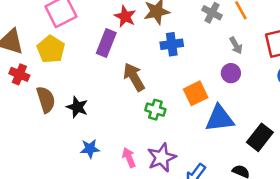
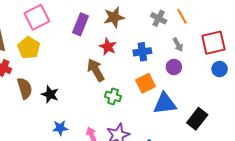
red star: (125, 16) -> (108, 47), moved
purple rectangle: (106, 43) -> (80, 24), moved
blue cross: (172, 44) -> (142, 52), moved

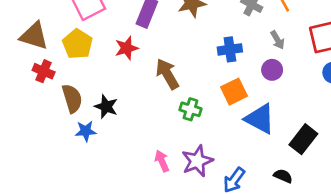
red star: (108, 47) -> (127, 48), moved, turned 30
blue triangle: (165, 104) -> (260, 119), turned 35
blue star: (60, 128) -> (86, 131), moved

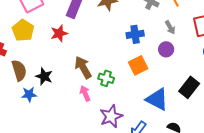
brown arrow: (167, 74) -> (83, 67), moved
blue triangle: (260, 119) -> (157, 99), moved
black rectangle: (303, 139) -> (189, 87), moved
pink arrow: (162, 161) -> (85, 93), moved

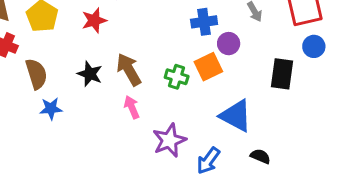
purple circle: (166, 49) -> (229, 44), moved
black star: (44, 76) -> (90, 74), moved
green cross: (106, 78) -> (177, 77), moved
black rectangle: (189, 87) -> (282, 74), moved, turned -30

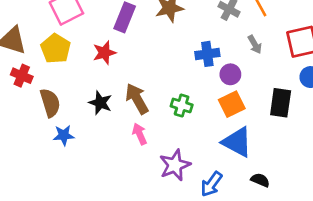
orange square: (208, 67) -> (232, 104), moved

